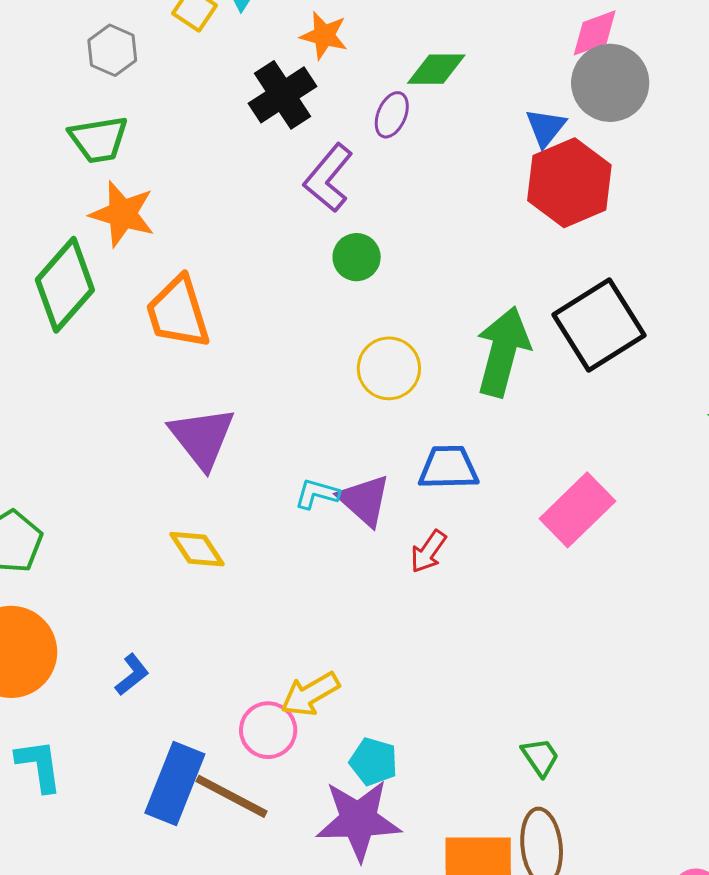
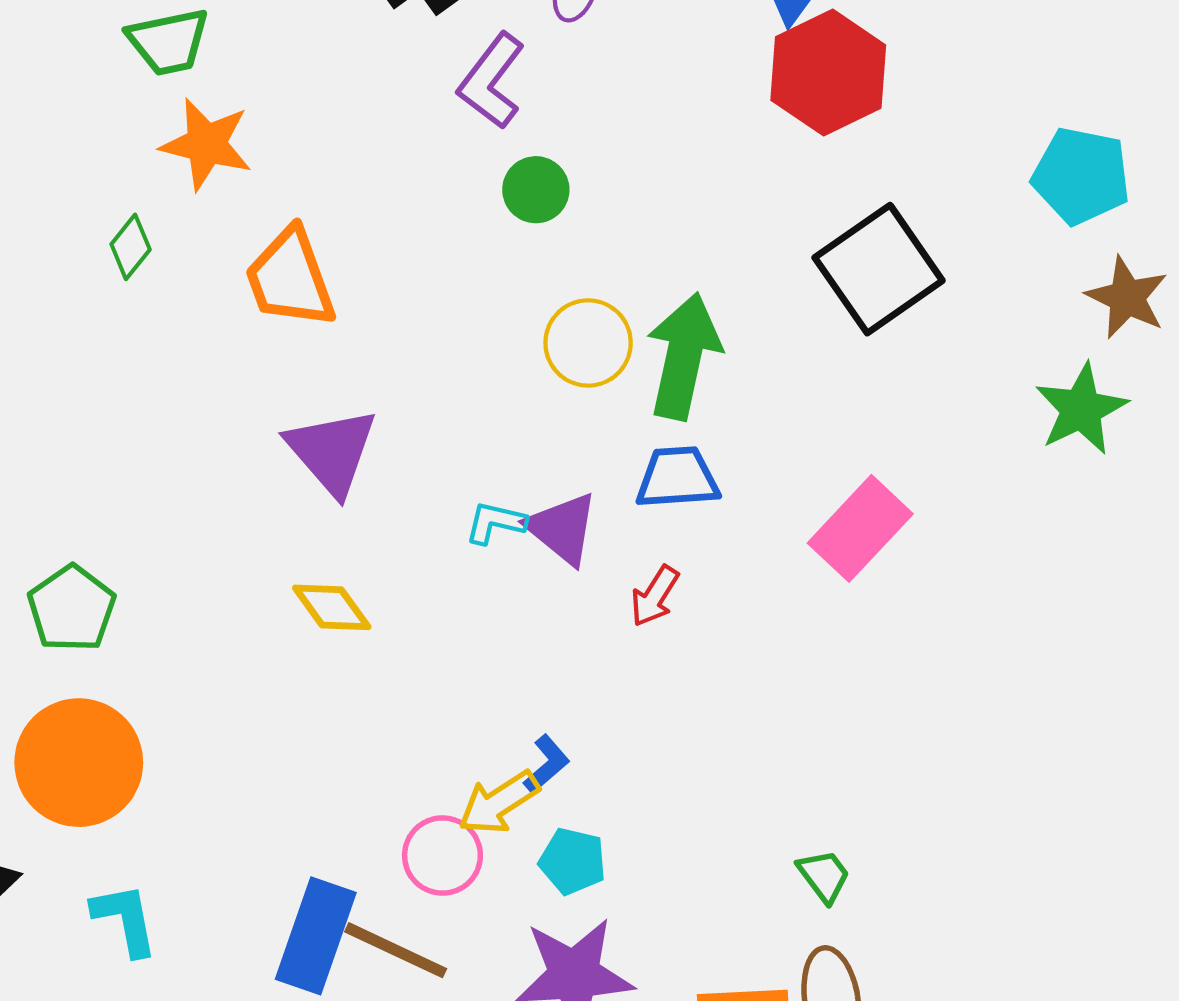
green diamond: (65, 285) -> (131, 247), size x0.5
green arrow: (503, 352) -> (684, 356), moved
blue L-shape: (132, 675) -> (547, 764), moved
cyan pentagon: (374, 762) -> (573, 861), moved

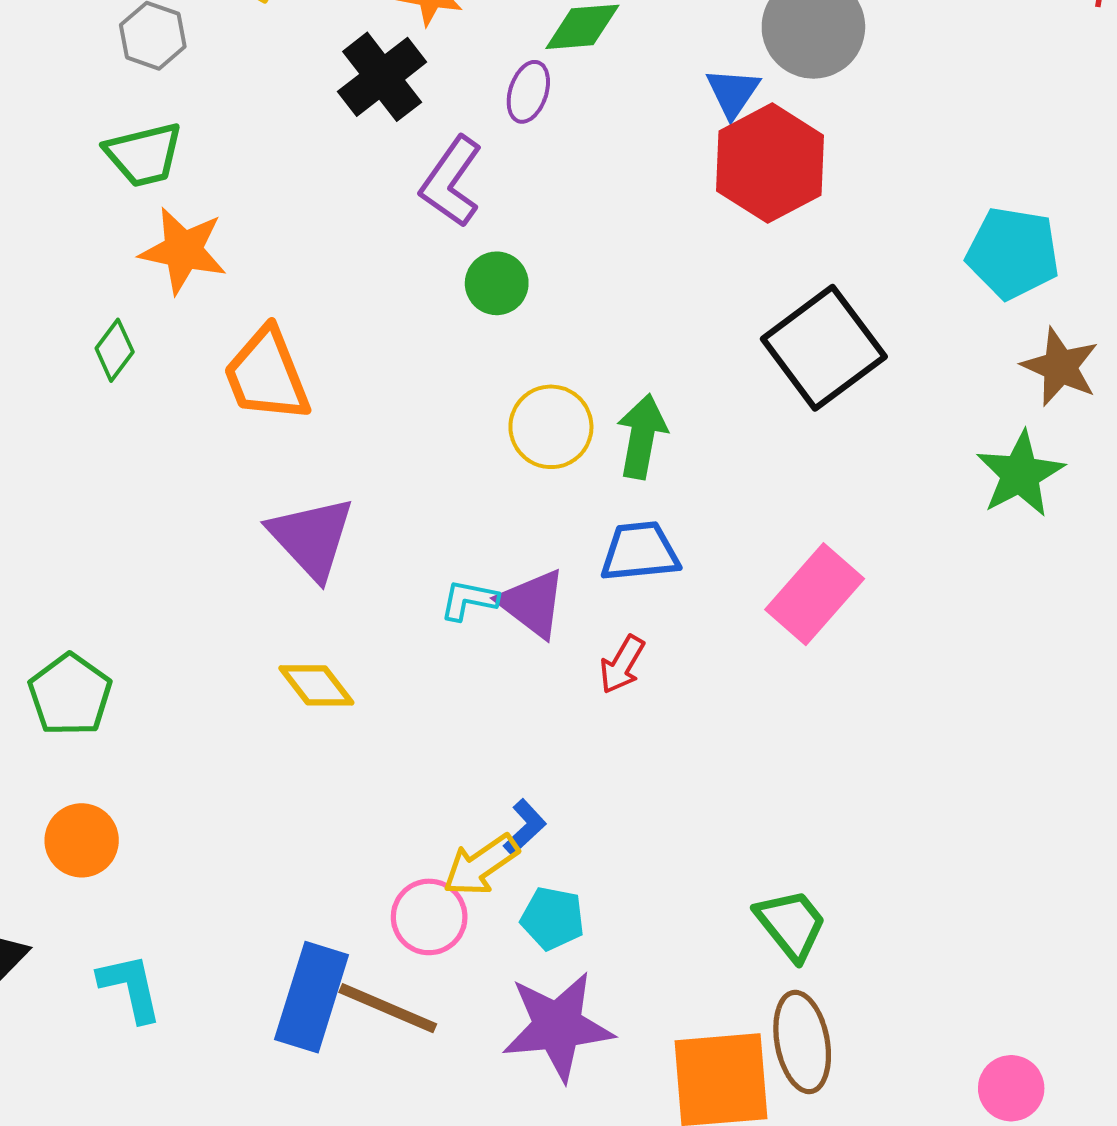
green arrow: (684, 356) -> (642, 436), size x0.7
orange circle: (79, 763) -> (82, 840), size x0.6
green trapezoid: (824, 876) -> (791, 924), size x1.4

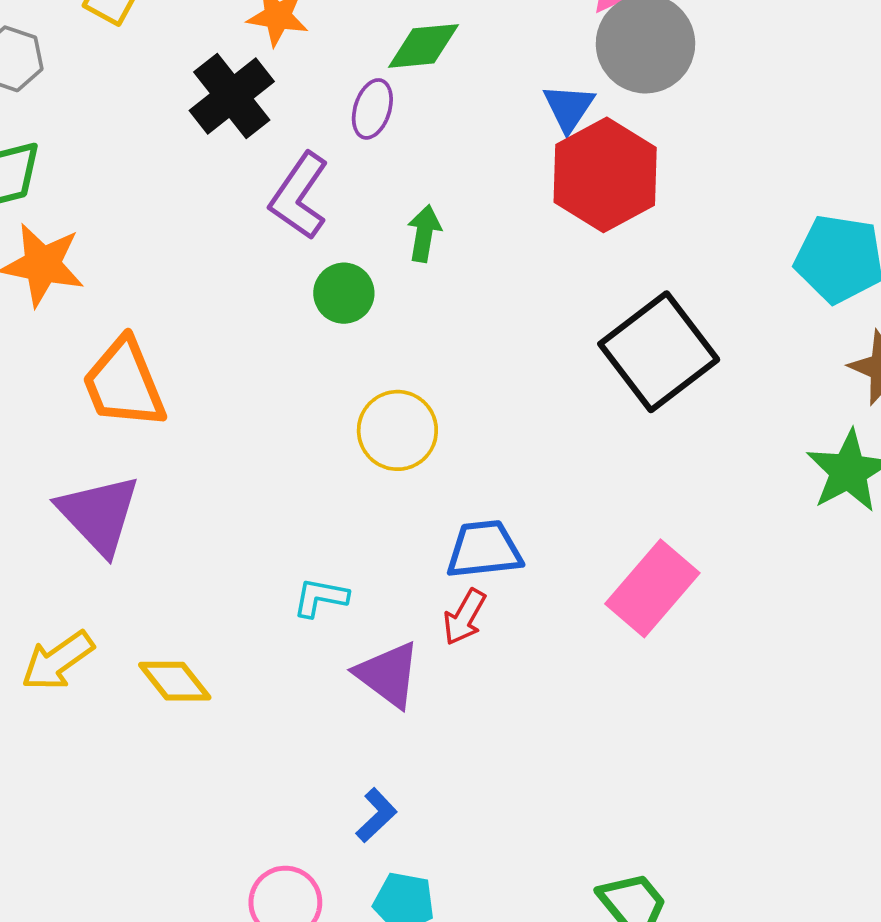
green arrow: (642, 436) -> (424, 233), moved, size x0.7
purple triangle: (312, 538) -> (99, 514), moved
purple triangle: (532, 603) -> (388, 675), moved
red arrow: (622, 665) -> (464, 617), moved
yellow arrow: (481, 865) -> (58, 661), moved

